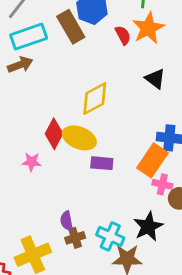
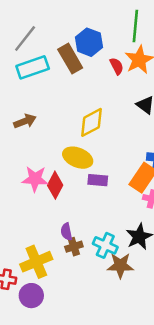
brown arrow: (20, 65) -> (25, 121), moved
red diamond: (54, 134) -> (55, 185), moved
pink star: (31, 162) -> (35, 179), size x1.5

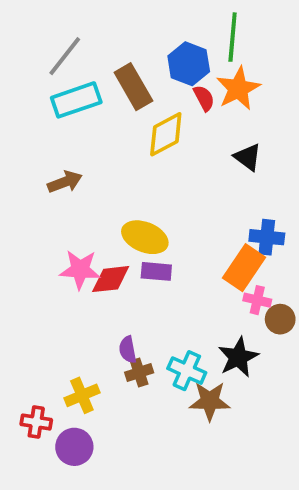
blue hexagon: (89, 42) -> (189, 64), moved
yellow diamond: (91, 122) -> (166, 134), moved
purple rectangle: (98, 180) -> (156, 271), moved
red diamond: (55, 185) -> (111, 279), turned 56
yellow cross: (36, 262) -> (82, 395), size x0.7

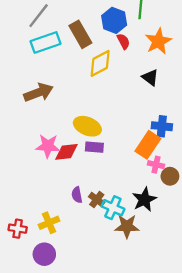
orange star: (238, 89) -> (158, 41), moved
brown arrow: (65, 182) -> (39, 92), size x1.4
brown cross: (139, 372) -> (97, 200), moved, turned -35
red cross: (36, 422) -> (18, 229), moved

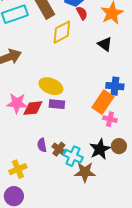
brown circle: (170, 176) -> (119, 146), moved

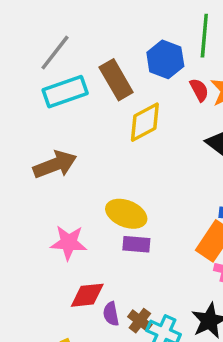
red semicircle: (82, 13) -> (199, 90), moved
red diamond: (33, 108) -> (87, 295), moved

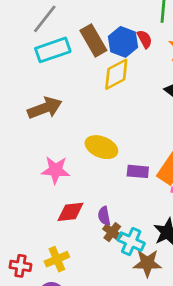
blue hexagon: (165, 59) -> (123, 42), moved
red semicircle: (199, 90) -> (145, 39), moved
purple rectangle: (136, 244) -> (138, 171), moved
purple semicircle: (111, 314) -> (104, 216), moved

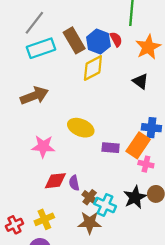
purple semicircle: (104, 216) -> (74, 183), moved
brown star: (147, 263) -> (90, 223), moved
red cross: (20, 266) -> (14, 225), turned -35

